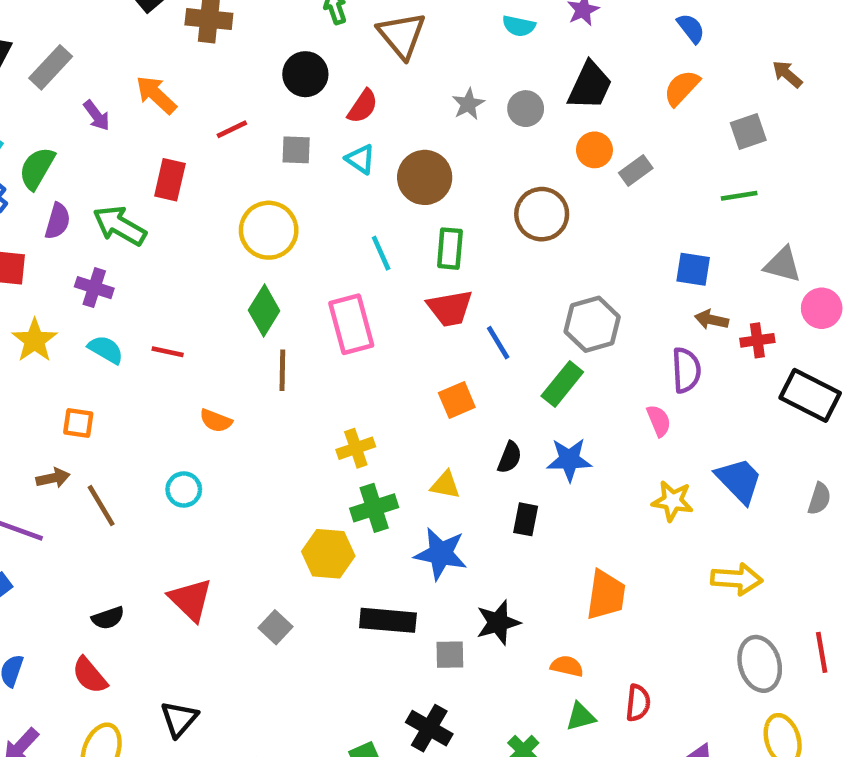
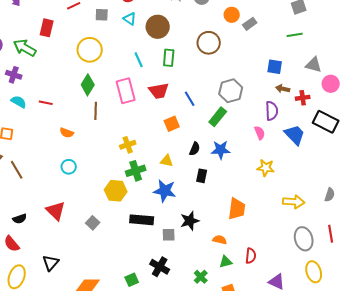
red trapezoid: (450, 308) -> (159, 91), moved
blue trapezoid: (739, 480) -> (295, 135), moved
cyan circle: (184, 489) -> (69, 167), moved
gray semicircle: (819, 499) -> (330, 195), moved

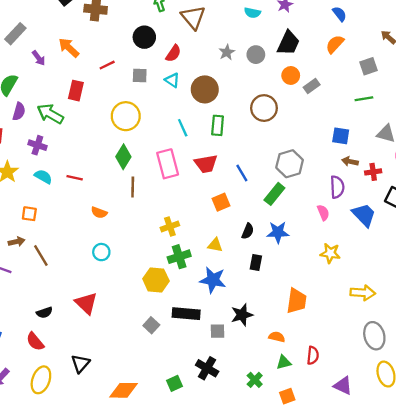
gray square: (93, 223) -> (151, 325), moved

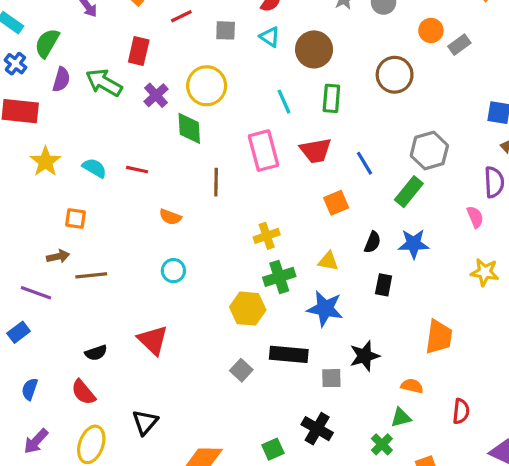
purple cross: (37, 145) -> (156, 95), moved, turned 30
green diamond: (123, 157) -> (189, 128), moved, turned -35
brown line: (41, 256) -> (91, 275), turned -65
green triangle: (284, 362) -> (401, 418), moved

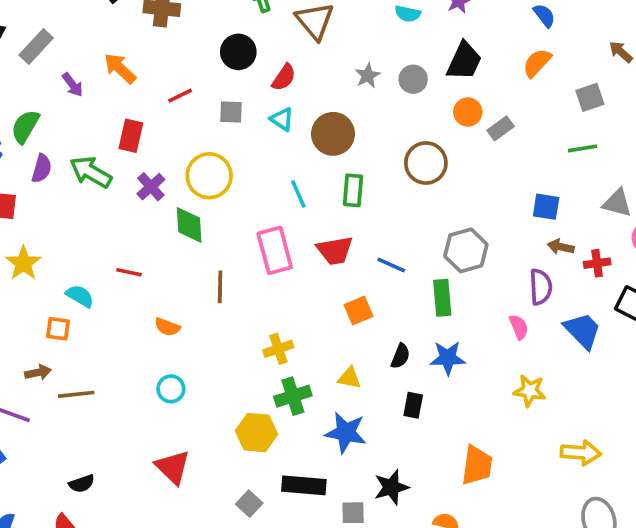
blue line: (365, 163) -> (391, 265), turned -35
cyan semicircle: (94, 168) -> (80, 296), moved
green rectangle: (409, 192) -> (442, 298), turned -44
red triangle: (153, 340) -> (173, 467), moved

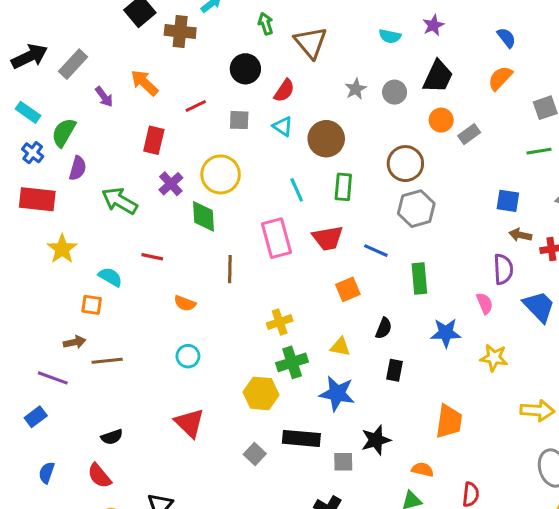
green arrow: (91, 172) -> (120, 201), moved
gray hexagon: (466, 250) -> (416, 209), moved
blue star: (448, 358) -> (446, 333), moved

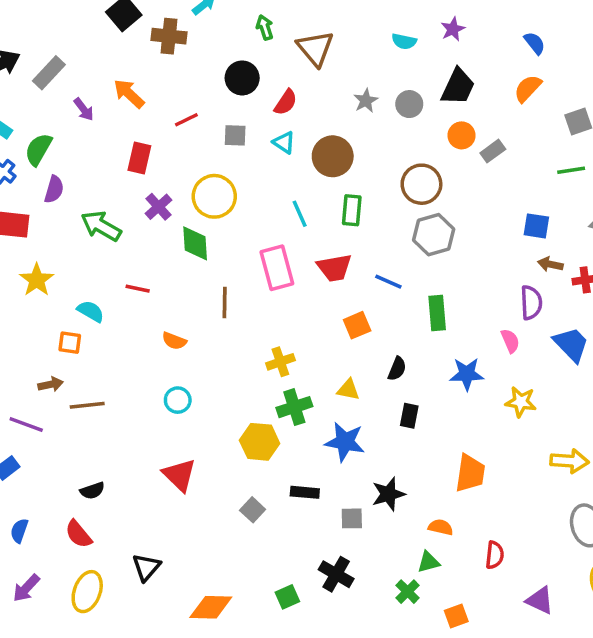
black rectangle: (301, 438) -> (305, 492), size x0.7

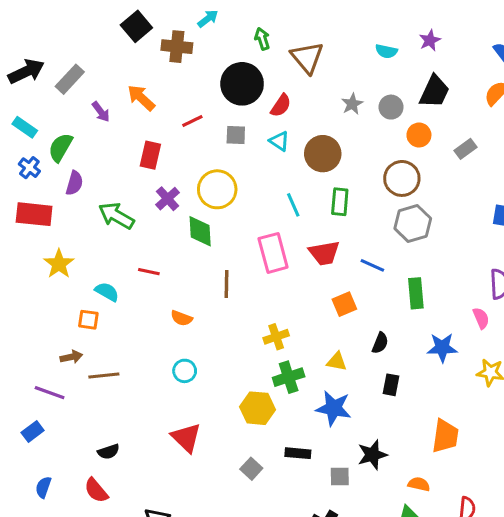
black circle: (242, 78) -> (242, 84), size x1.4
orange circle: (462, 135) -> (419, 135), moved

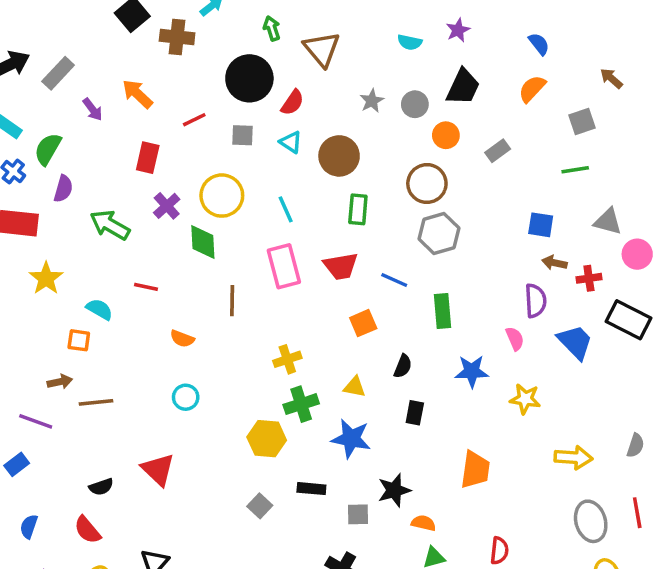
cyan line: (293, 205) -> (286, 209), moved
red triangle: (186, 438) -> (158, 470), moved
orange semicircle: (419, 484) -> (423, 523), moved

